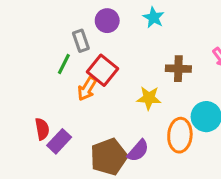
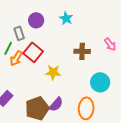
orange arrow: (87, 89) -> (16, 58), moved
yellow star: (149, 98) -> (53, 72), moved
orange ellipse: (180, 135) -> (86, 108), moved

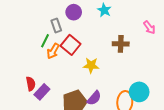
pink arrow: (110, 44) -> (149, 28), moved
cyan circle: (100, 82) -> (139, 92), moved

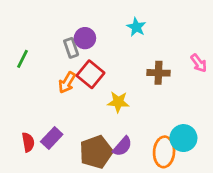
purple circle: (74, 12) -> (85, 38), moved
pink arrow: (149, 28) -> (199, 63), moved
green line: (45, 41) -> (23, 59), moved
red semicircle: (31, 84) -> (28, 142), moved

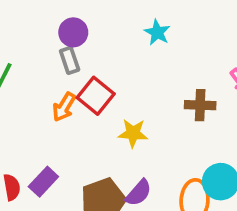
purple circle: (85, 38) -> (73, 32), moved
brown cross: (158, 73) -> (200, 105), moved

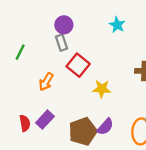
orange arrow: (64, 107) -> (46, 82), moved

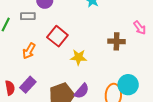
gray rectangle: (62, 43) -> (28, 16), moved, turned -72

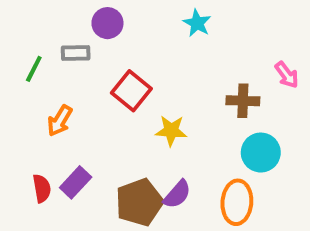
orange arrow: (29, 51) -> (60, 121), moved
cyan circle: (128, 85) -> (261, 153), moved

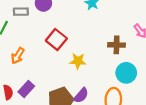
gray rectangle: (76, 53) -> (21, 12), moved

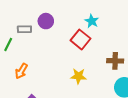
red square: (56, 40) -> (80, 39), moved

